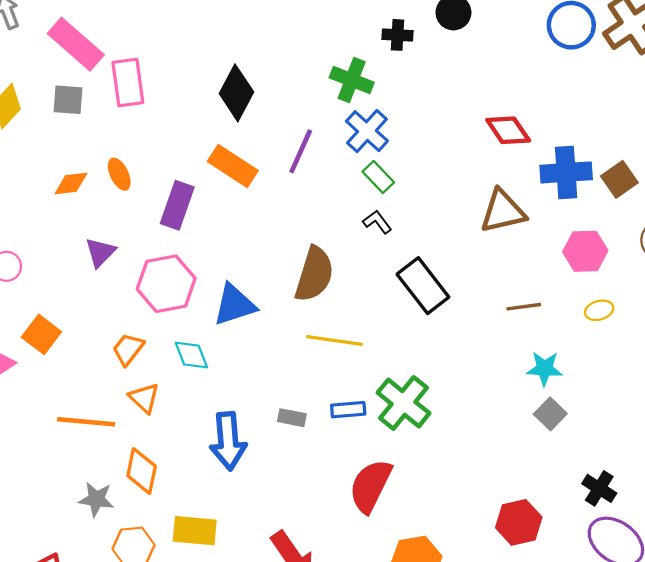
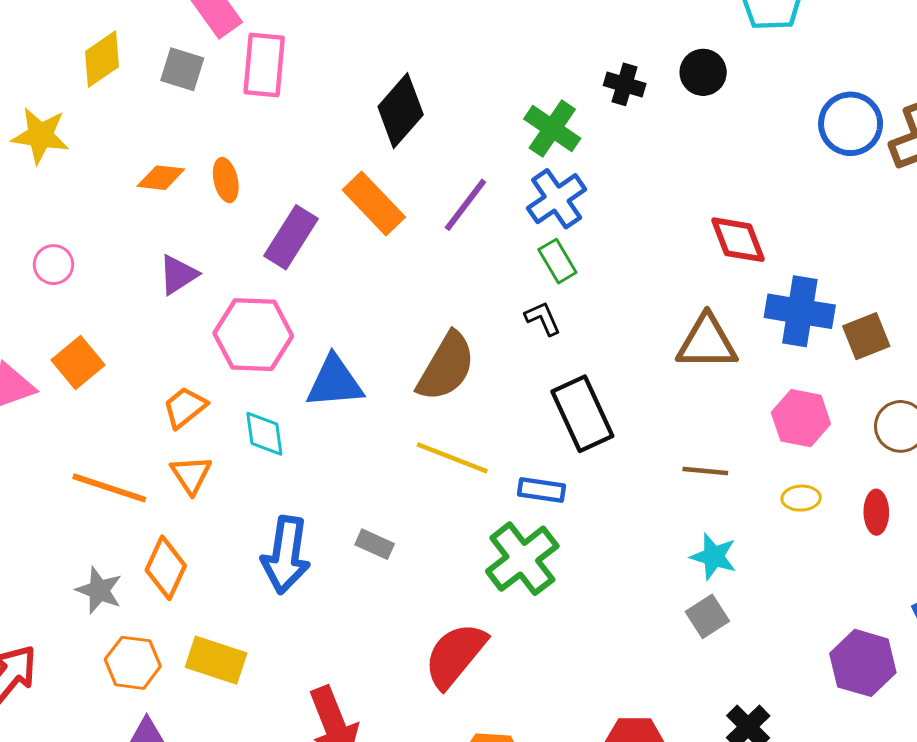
blue rectangle: (348, 410) -> (541, 490), moved

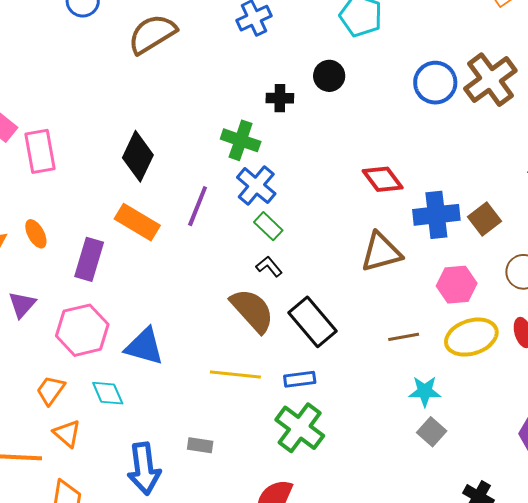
brown semicircle: (446, 367) -> (252, 310), moved, turned -57
blue triangle: (335, 382) -> (144, 346), turned 36
yellow ellipse: (801, 498) -> (471, 337), size x2.0

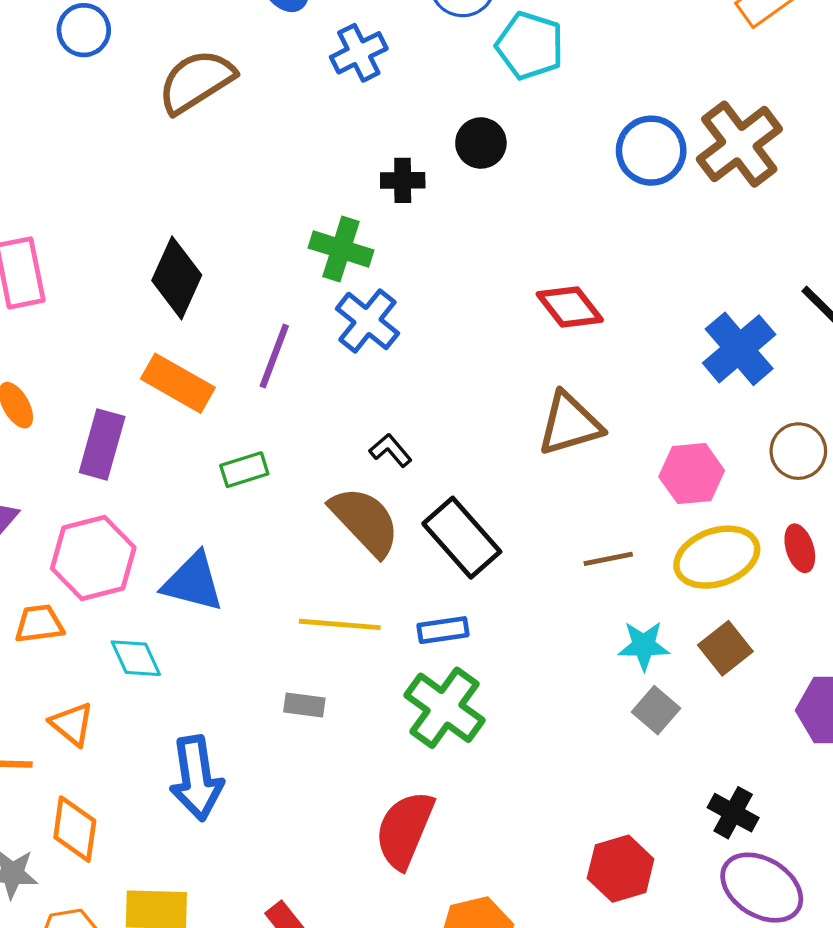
blue cross: (436, 215) -> (739, 349), moved, turned -33
brown square: (484, 219) -> (725, 648), moved
green rectangle: (268, 226) -> (244, 470), moved, turned -60
orange trapezoid: (51, 390) -> (39, 624), moved, turned 48
gray rectangle: (200, 445) -> (304, 705), moved

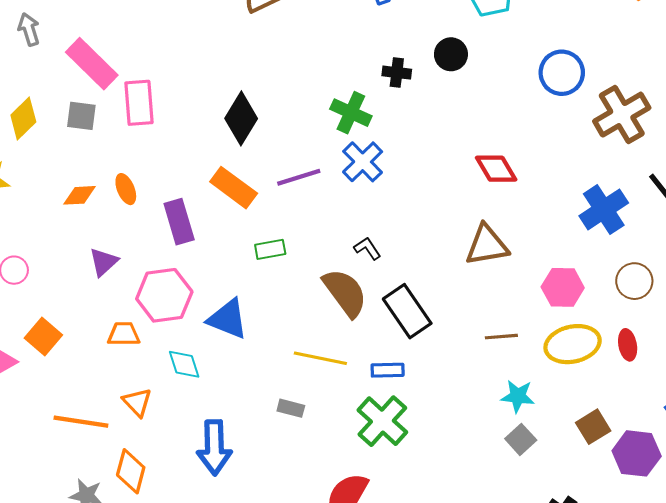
brown cross: (739, 144) -> (622, 115), moved
purple line: (274, 356) -> (299, 177), turned 45
purple rectangle: (102, 444) -> (179, 222), turned -39
brown square: (725, 648) -> (593, 427), moved

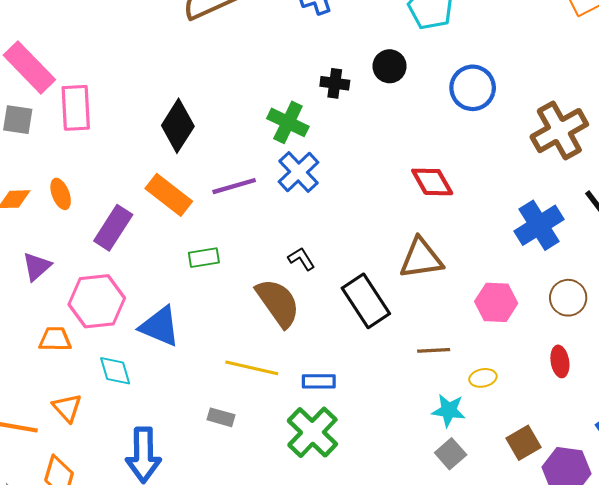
blue circle: (562, 73) -> (473, 88), moved
purple rectangle: (179, 222) -> (113, 228), turned 48
black rectangle: (407, 311) -> (366, 301), moved
yellow ellipse: (573, 344) -> (483, 378), moved, size x0.5

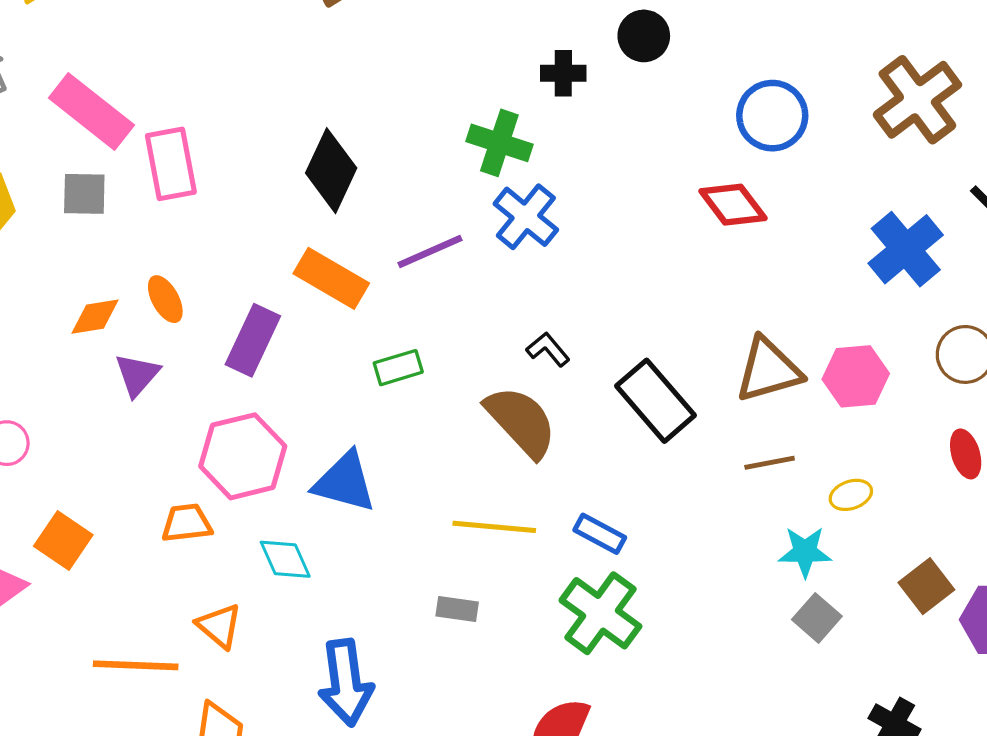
blue circle: (473, 88) -> (772, 116), moved
brown triangle: (421, 258) -> (768, 370), moved
purple triangle: (37, 266) -> (137, 375), moved
blue rectangle: (319, 381) -> (600, 534), turned 36

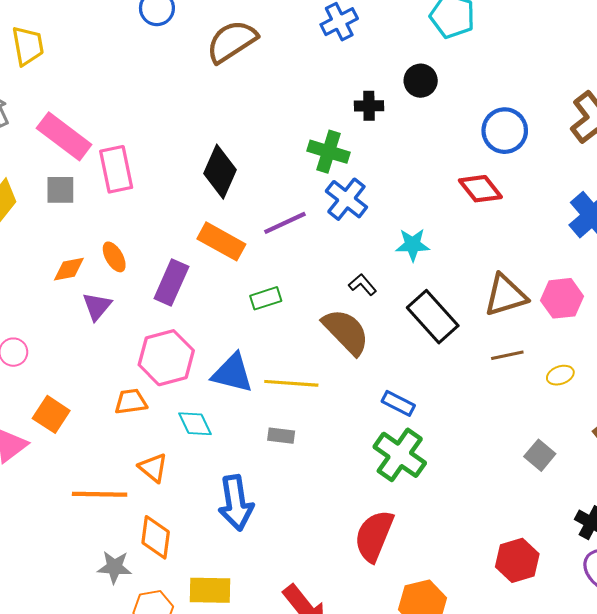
yellow line: (494, 527) -> (291, 383), moved
cyan star: (805, 552) -> (413, 245), moved
gray rectangle: (457, 609) -> (281, 436), moved

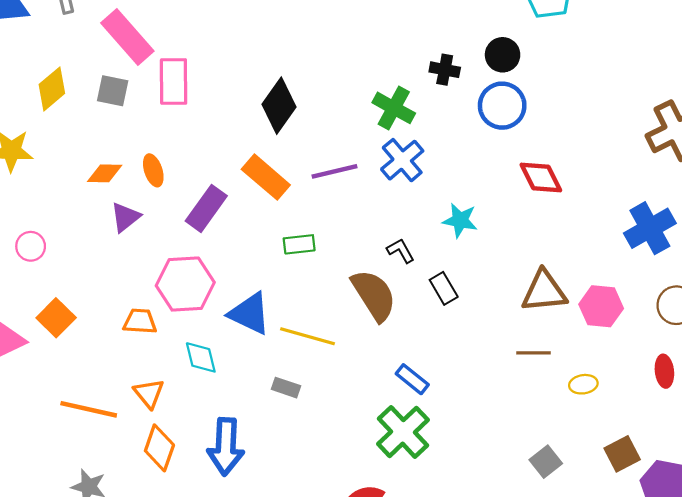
blue circle: (505, 131) -> (502, 106), moved
black rectangle: (433, 317) -> (444, 288), moved, size x0.6
orange diamond: (156, 537) -> (159, 448), moved

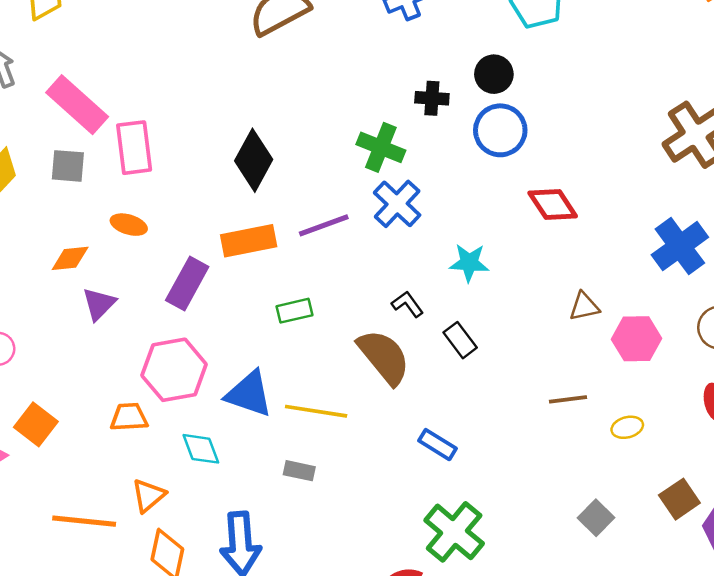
orange ellipse: (153, 170) -> (129, 225), moved, turned -48
orange rectangle: (266, 177) -> (249, 241), turned -45
brown triangle: (544, 291) -> (584, 307), moved, size x0.6
orange triangle: (149, 393) -> (148, 496), turned 36
green cross: (403, 432) -> (454, 532), moved

